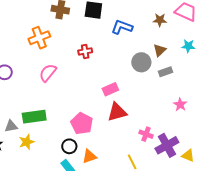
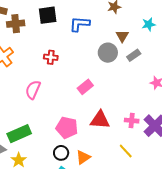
red cross: (85, 51) -> (51, 57), turned 32
pink semicircle: (48, 73) -> (33, 90), moved
red triangle: (117, 112) -> (100, 120), moved, turned 35

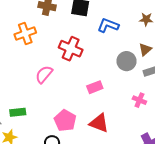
red cross: (51, 57) -> (71, 49), size x1.6
pink cross: (132, 121) -> (139, 100), moved
green rectangle: (19, 134) -> (18, 112), size x0.7

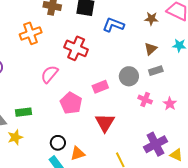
gray circle: (127, 61) -> (129, 76), moved
pink pentagon: (65, 121) -> (71, 103), moved
red triangle: (99, 123) -> (105, 123), turned 40

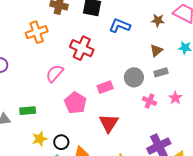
pink star: (170, 104) -> (175, 98), moved
yellow star: (15, 137) -> (40, 139), moved

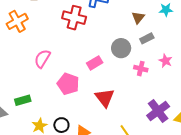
red cross: (82, 48) -> (74, 18), moved

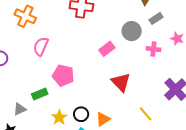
orange cross: (17, 21) -> (25, 16), turned -30
pink semicircle: (42, 59) -> (41, 46), moved
pink pentagon: (68, 84) -> (63, 75), moved

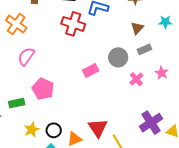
pink cross: (153, 49) -> (136, 79), turned 32
red triangle: (121, 82) -> (98, 128), moved

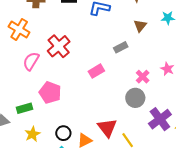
red cross: (73, 24) -> (59, 46), moved, turned 35
gray rectangle: (144, 49) -> (121, 47), moved
gray circle: (118, 57) -> (135, 98), moved
yellow star: (32, 130) -> (32, 134), moved

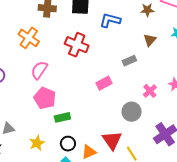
red cross: (59, 46) -> (77, 45), moved, turned -30
pink pentagon: (50, 93) -> (45, 98), moved
gray circle: (135, 98) -> (132, 112), moved
green rectangle: (25, 108) -> (62, 117), moved

